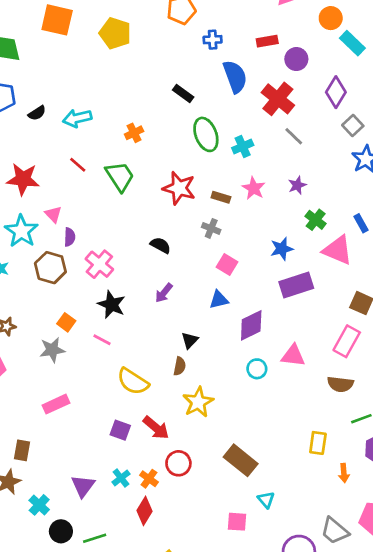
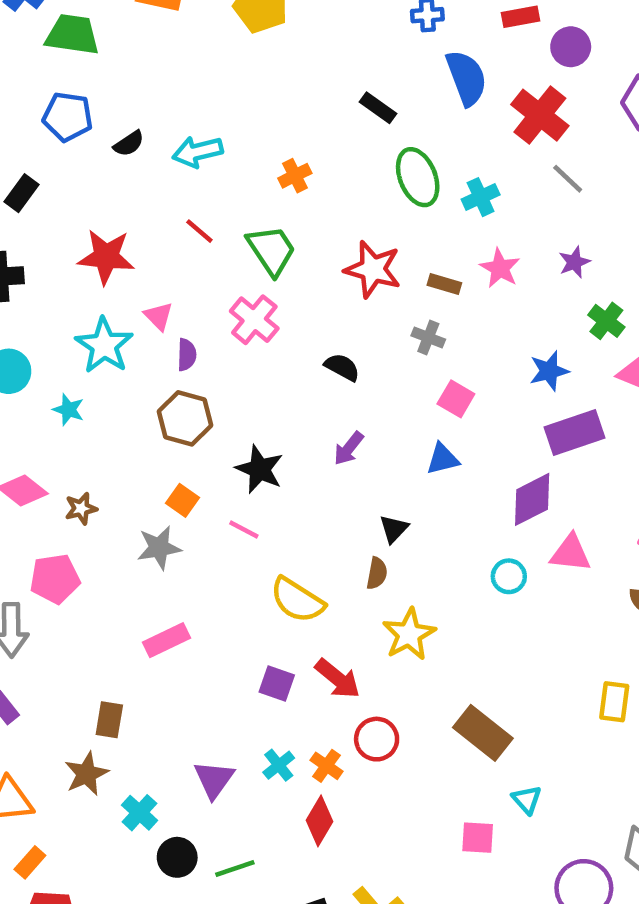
pink cross: (99, 264) -> (254, 320), moved
brown hexagon: (50, 268) -> (185, 418), moved
purple diamond: (251, 325) -> (532, 499), moved

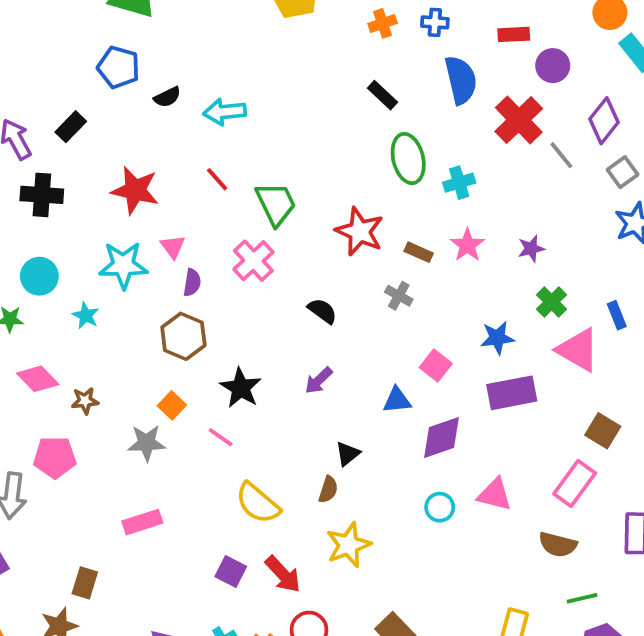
orange cross: (295, 176) -> (383, 23), moved
gray line: (568, 179) -> (561, 155), moved
cyan star: (104, 345) -> (123, 265), turned 30
pink square: (456, 399) -> (436, 365), moved
purple diamond: (532, 499) -> (442, 437), moved

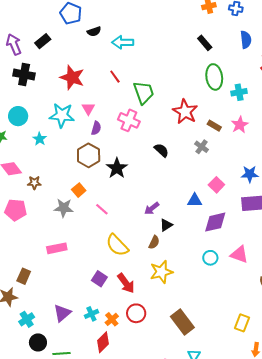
blue semicircle: (461, 80) -> (246, 40), size x0.7
pink cross: (253, 261) -> (129, 120), turned -30
purple arrow: (319, 380) -> (152, 208), moved
black star: (241, 388) -> (117, 168), moved

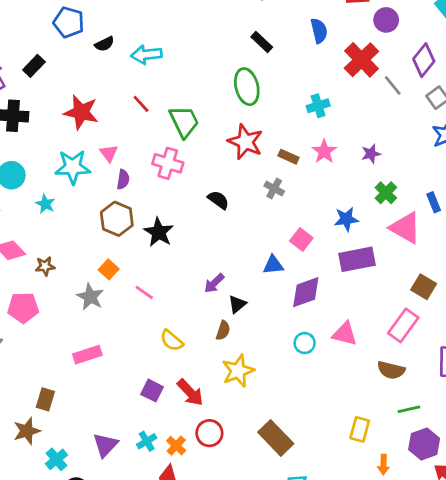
green ellipse: (214, 77) -> (247, 87), moved
gray star: (64, 208) -> (90, 297), turned 30
yellow semicircle: (117, 245) -> (172, 341), size x0.7

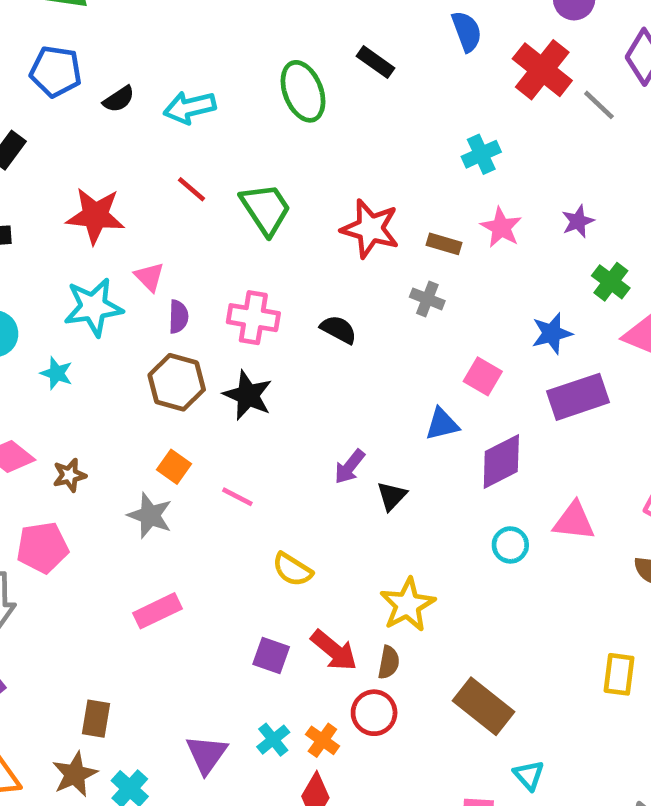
green ellipse: (247, 87) -> (303, 91), moved
pink cross: (168, 163) -> (253, 318), moved
brown semicircle: (223, 330) -> (389, 662), moved
brown rectangle: (45, 399) -> (96, 719), moved
brown star: (27, 431) -> (75, 774), moved

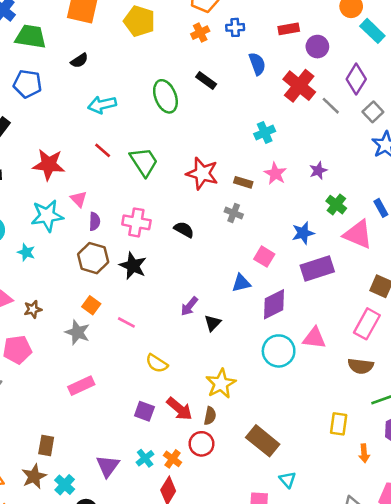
black semicircle: (119, 99) -> (79, 61), moved
cyan circle: (510, 545) -> (279, 351), size x1.6

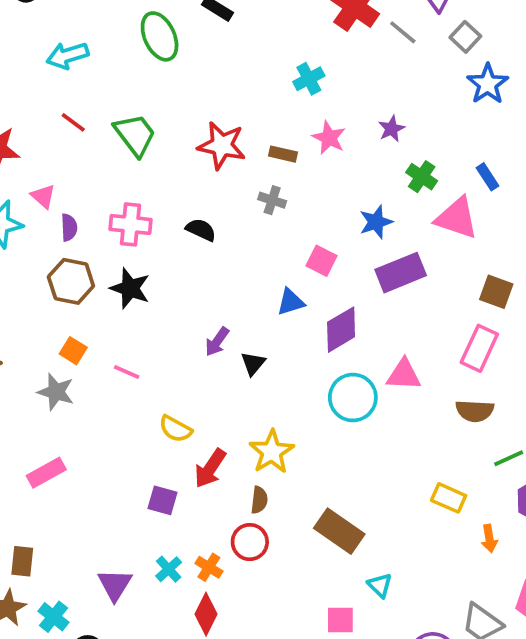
pink rectangle: (81, 386) -> (46, 473), moved
red arrow: (179, 409) -> (210, 468), moved, turned 88
yellow rectangle: (339, 424) -> (449, 498), turned -70

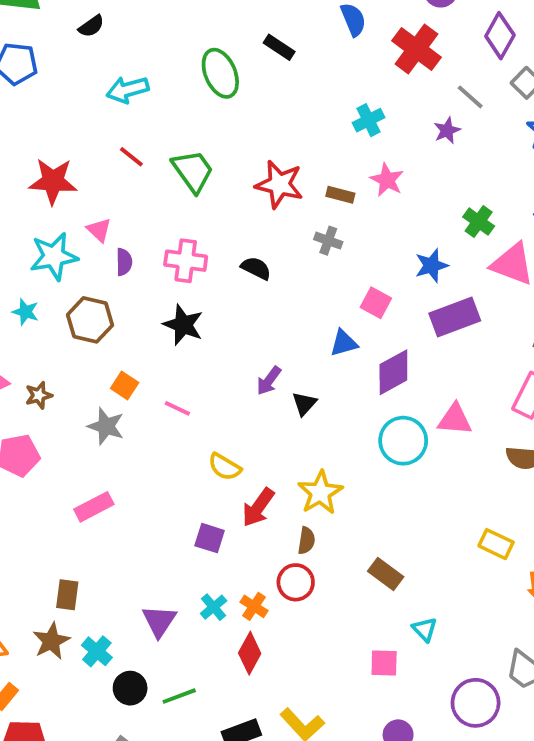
gray line: (403, 32) -> (470, 97), moved
purple star: (392, 129) -> (447, 131), moved
brown hexagon: (71, 281) -> (90, 320), moved
brown rectangle: (339, 531) -> (386, 574), size x0.7

